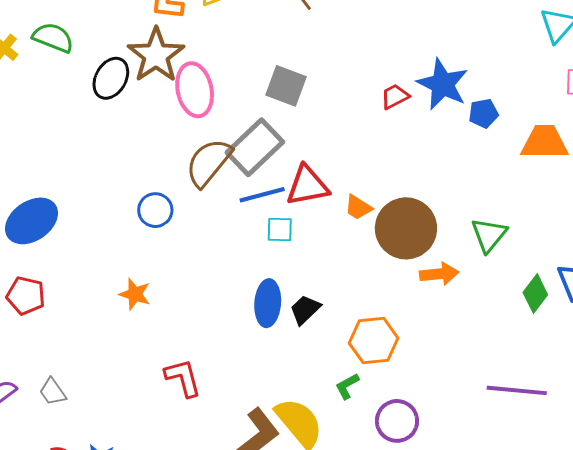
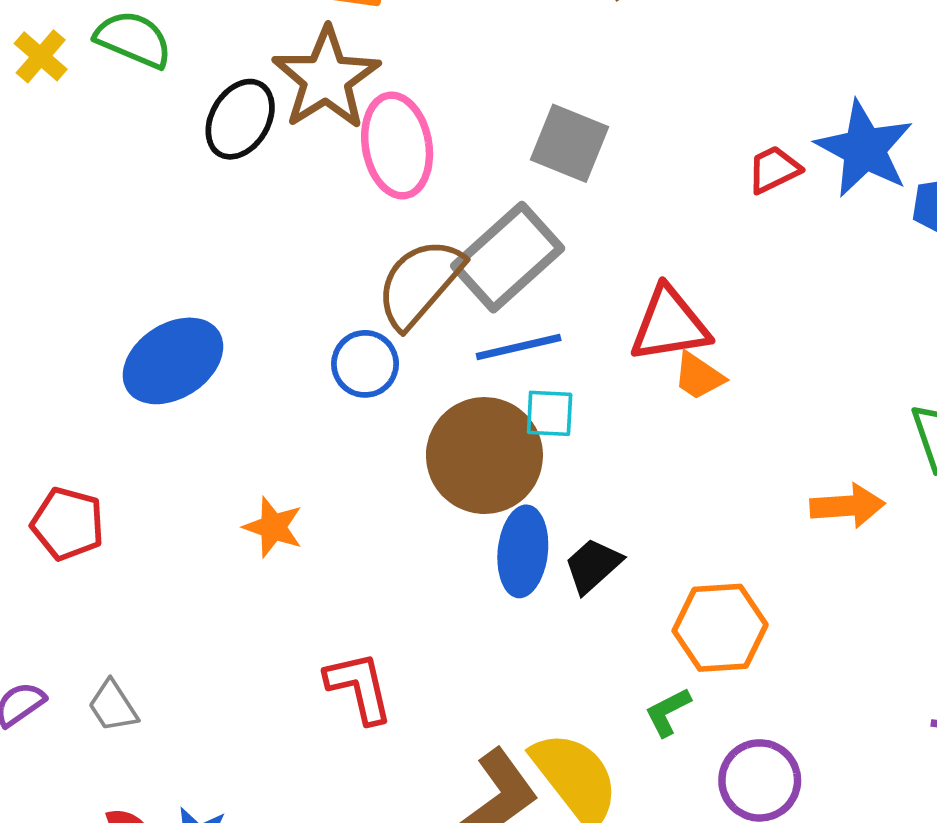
red triangle: (307, 186) -> (670, 325), moved
blue circle: (155, 210) -> (365, 364), moved
blue ellipse: (32, 221) -> (173, 361), moved
brown circle: (406, 228) -> (484, 456), moved

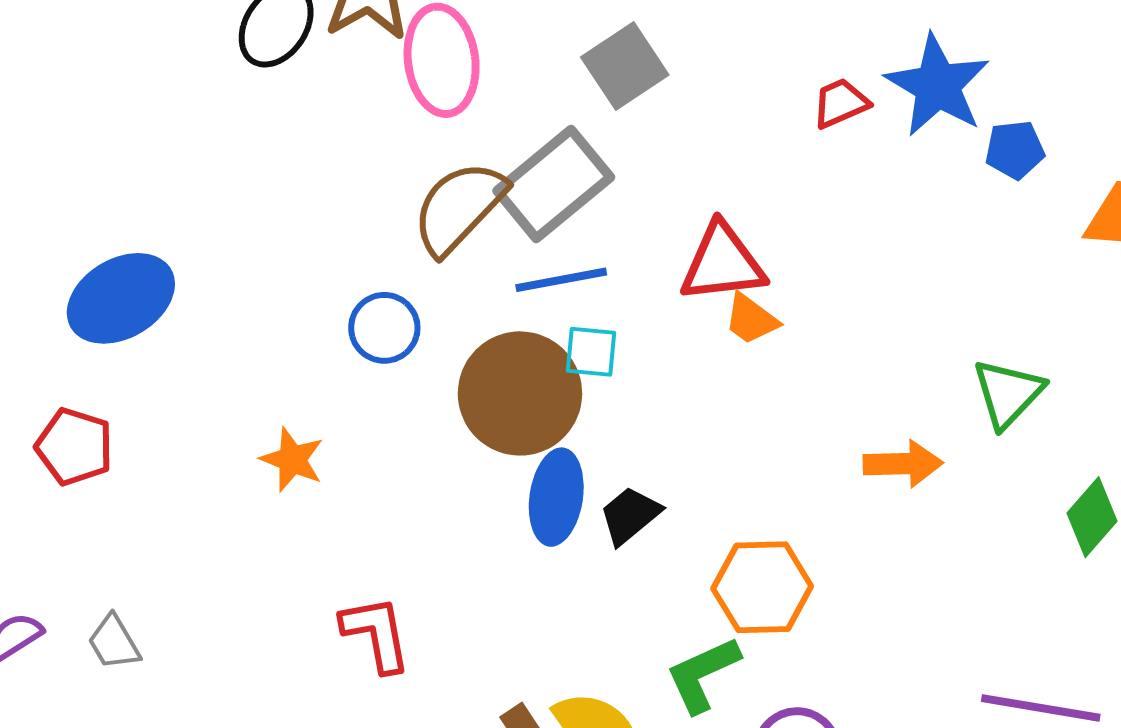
gray square: (569, 143) -> (625, 66), turned 32
blue ellipse: (173, 361) -> (121, 298), moved
blue circle: (365, 364) -> (384, 328), moved
green L-shape: (668, 712) -> (703, 674), size x1.5

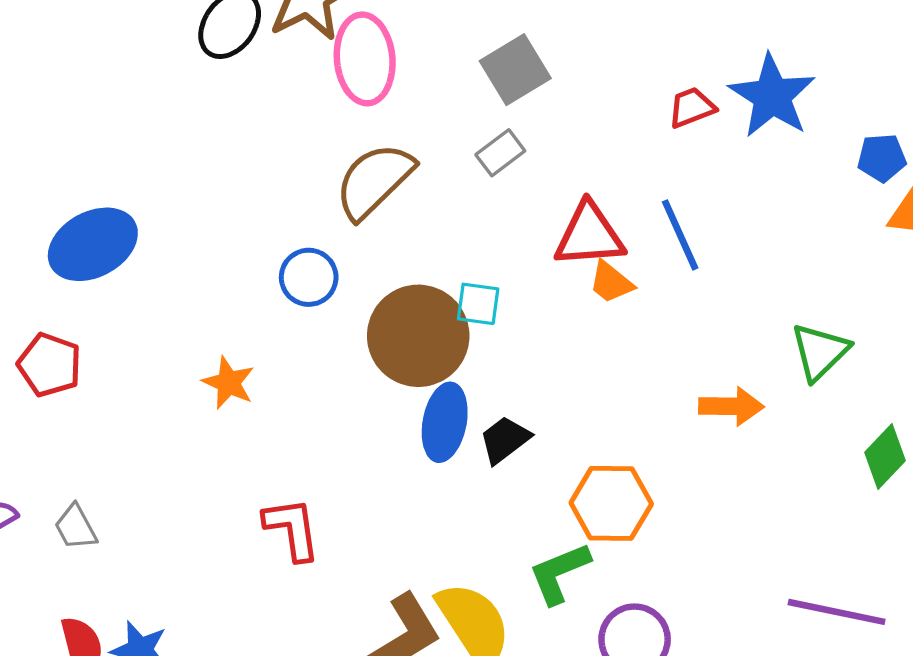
blue pentagon: (1015, 150) -> (882, 158), moved
gray rectangle: (554, 184) -> (500, 153), moved, size x0.5
blue line: (561, 280) -> (680, 235), moved, turned 74

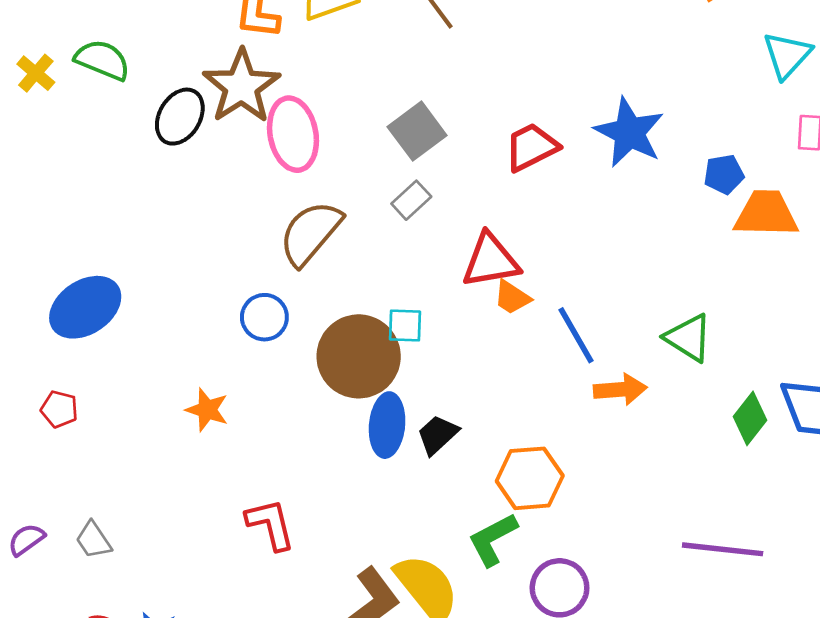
red trapezoid: (692, 107) -> (531, 147), moved, size x1.4
blue line: (680, 235) -> (576, 335), moved
green triangle: (820, 352) -> (688, 338), turned -38
red pentagon: (50, 365) -> (59, 409), size x0.7

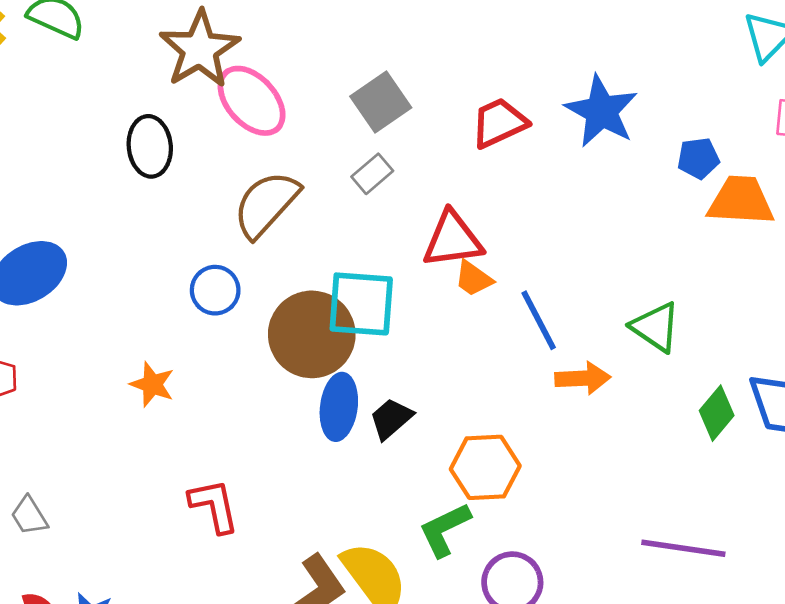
black ellipse: (180, 117) -> (150, 146), moved, turned -38
pink ellipse: (293, 134) -> (252, 101), turned -34
cyan square: (405, 326) -> (361, 304), size x1.8

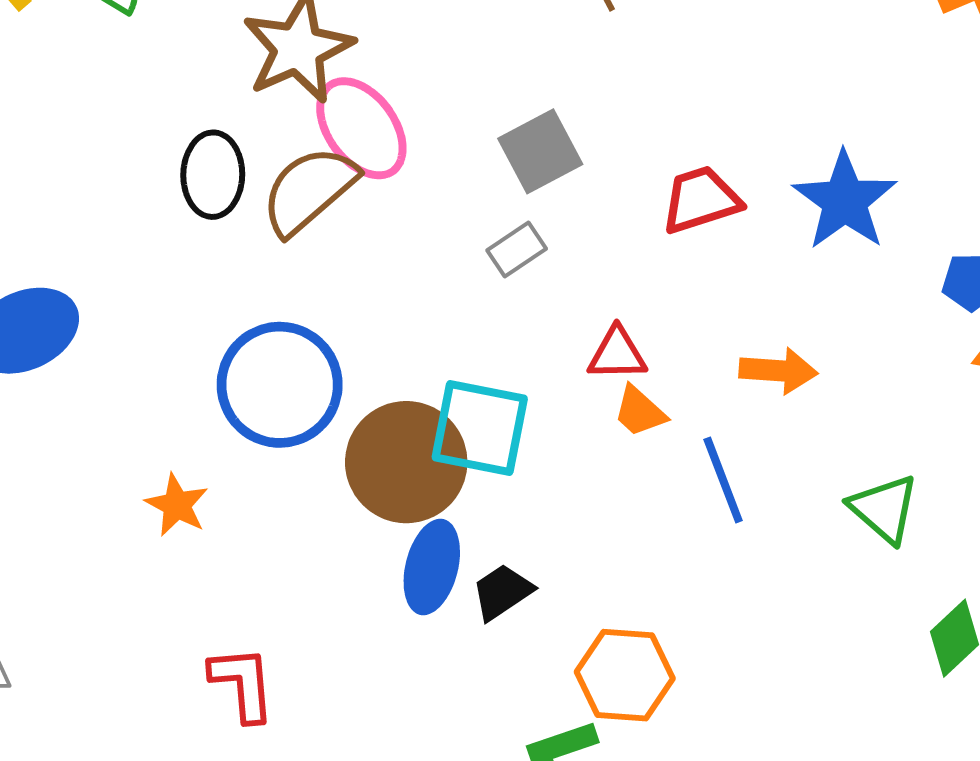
brown semicircle: (266, 204) -> (309, 190), moved
red triangle: (453, 240) -> (617, 354), size x0.7
blue circle: (215, 290) -> (280, 385), size x1.8
orange arrow: (583, 378) -> (778, 371), moved

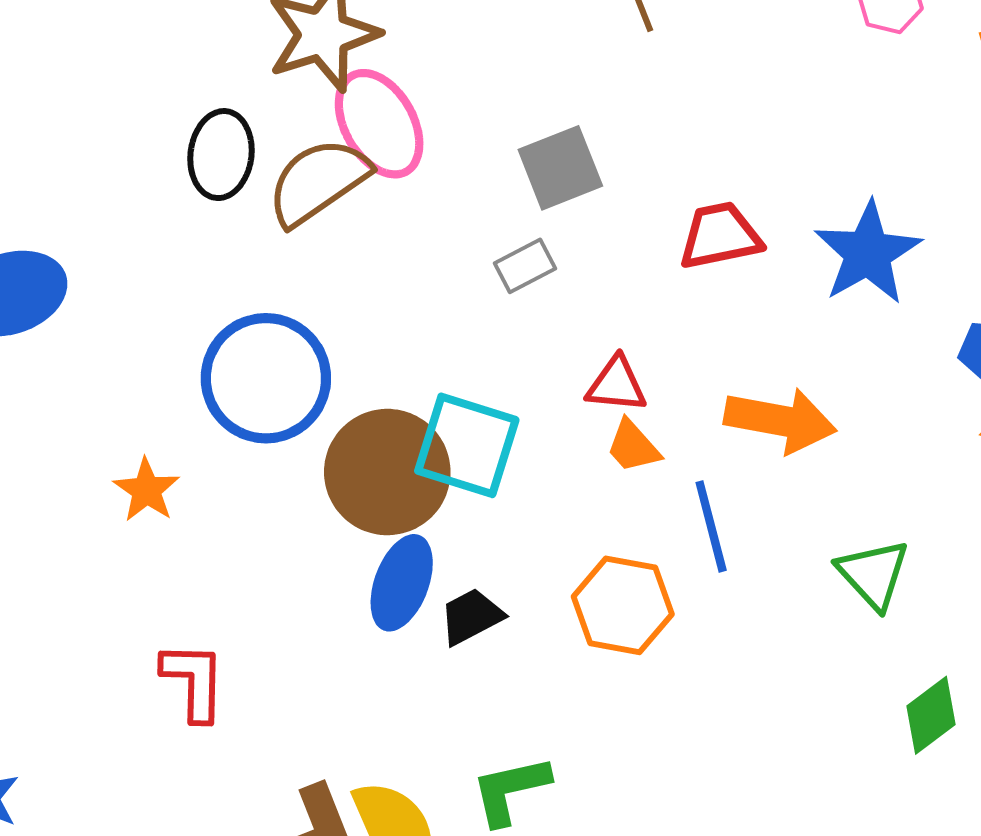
orange arrow: (778, 371) -> (780, 420), size x1.4
orange hexagon: (625, 675) -> (623, 605), moved

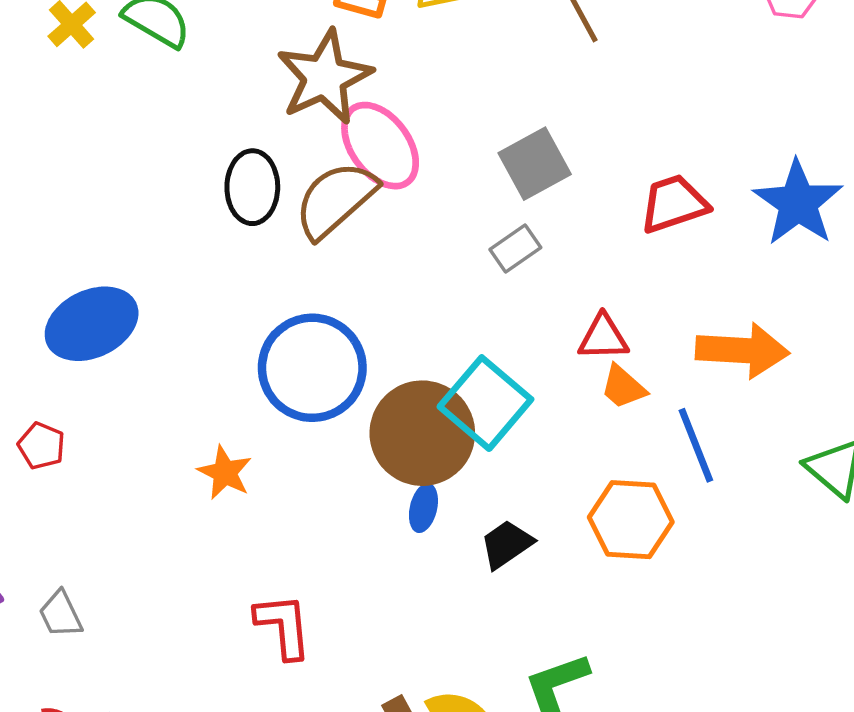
cyan square: (467, 445) -> (485, 403), turned 30
blue ellipse: (402, 583) -> (423, 508), moved, size x0.6

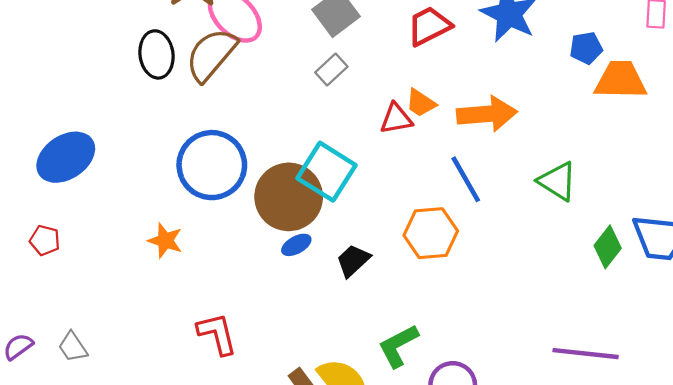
orange trapezoid: (623, 387) -> (421, 103), moved
blue ellipse: (423, 508) -> (296, 245), turned 56

